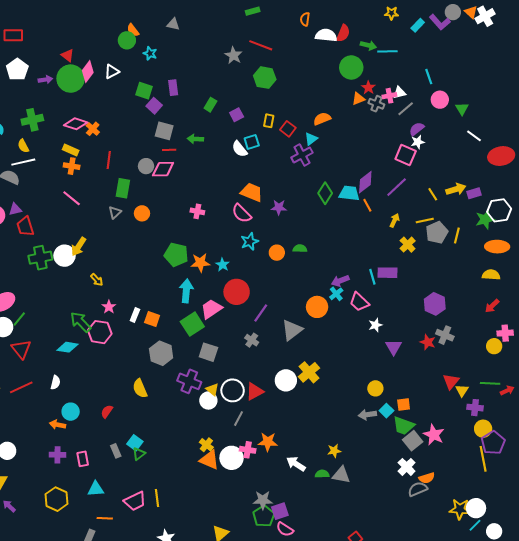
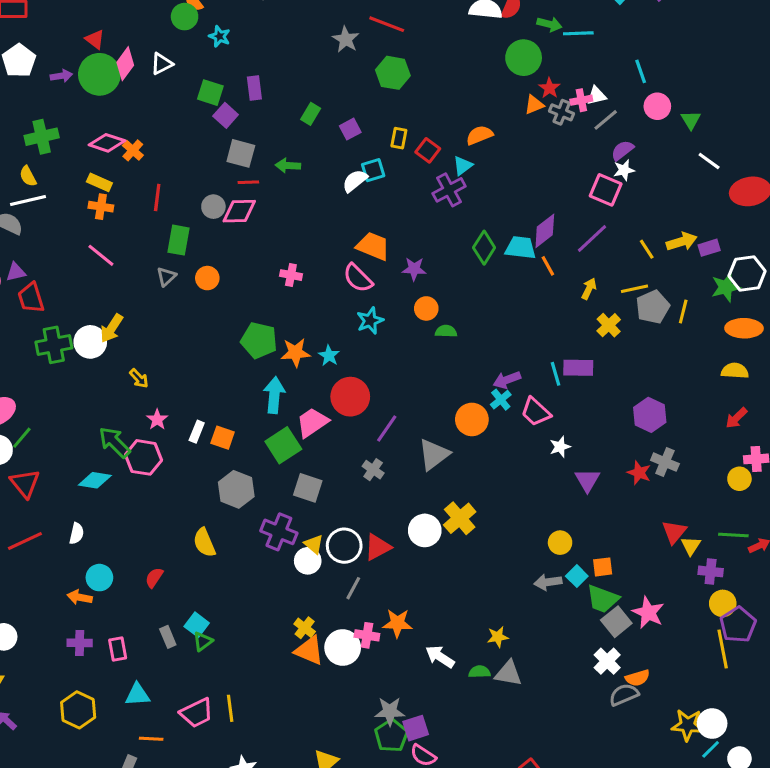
white semicircle: (240, 149) -> (355, 181), turned 90
orange circle: (277, 253) -> (426, 308), moved

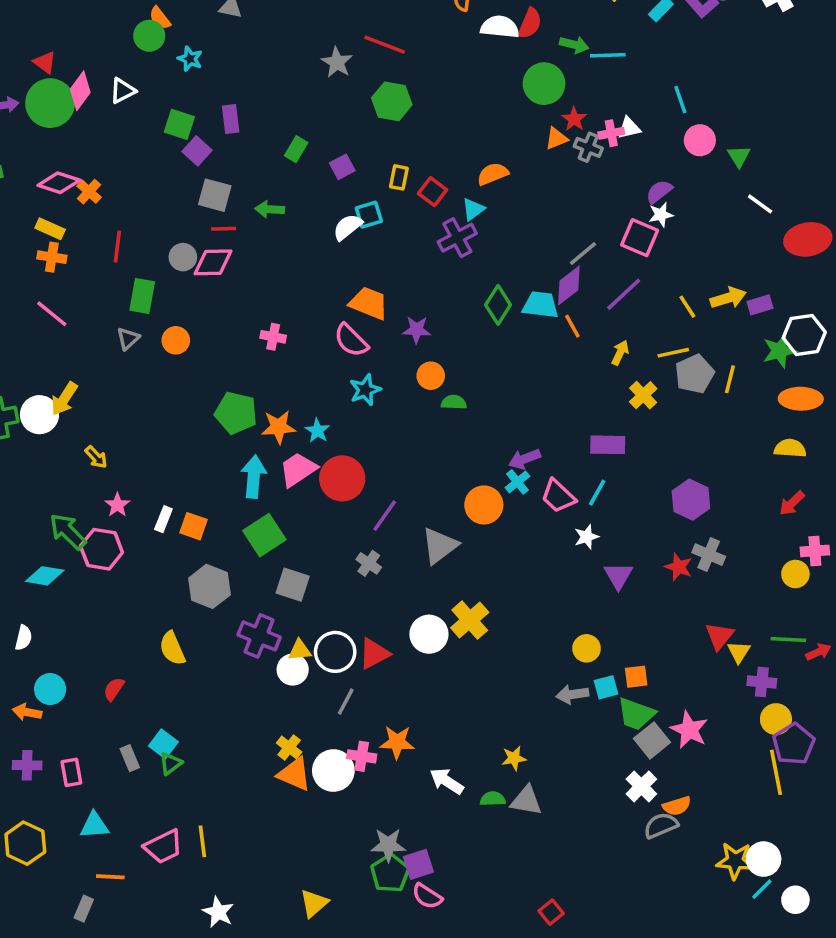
gray line: (606, 120) -> (583, 254), moved
cyan line: (555, 374) -> (597, 493), moved, turned 45
pink trapezoid: (312, 422) -> (298, 470), moved
yellow triangle: (314, 544) -> (300, 650), turned -45
cyan square: (577, 576) -> (606, 687), turned 30

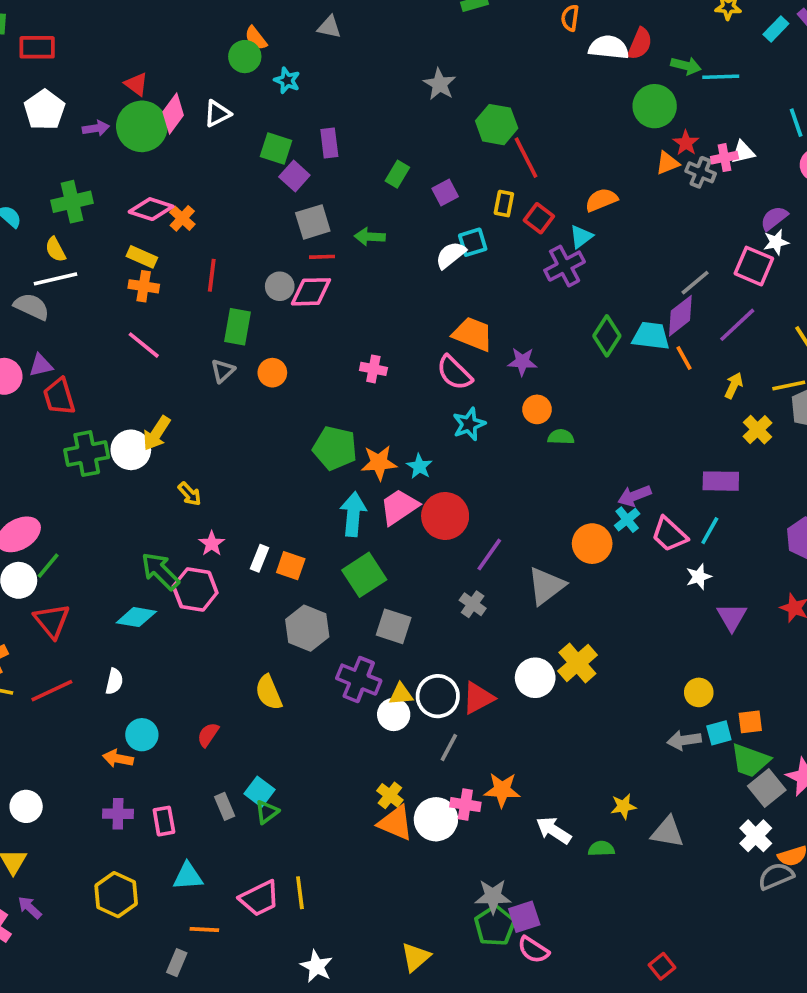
red line: (385, 45) -> (526, 158), moved, turned 42
gray square: (215, 195) -> (313, 222), turned -32
gray triangle: (526, 801) -> (667, 832), moved

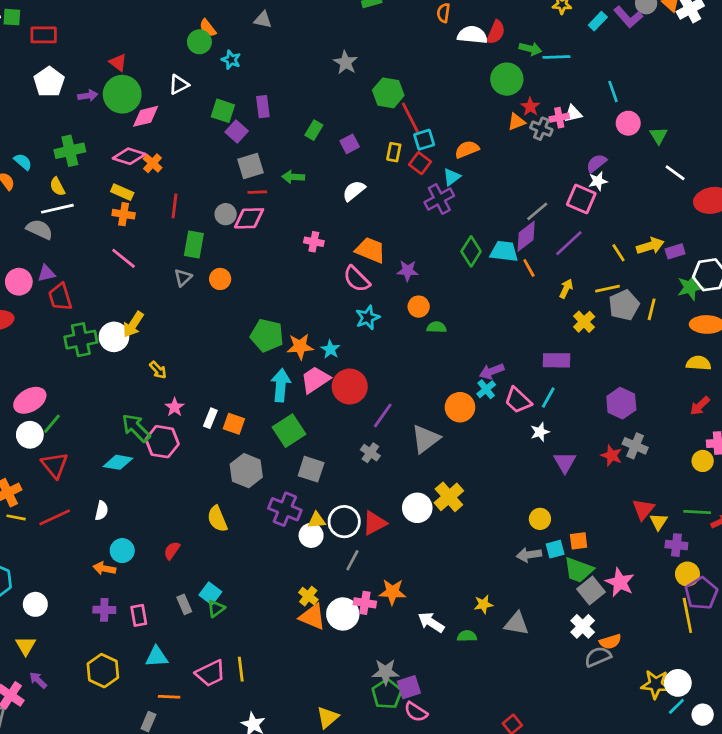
pink diamond: (173, 114) -> (146, 116), moved, turned 40
cyan square: (473, 242) -> (424, 140), moved
pink cross: (373, 369) -> (314, 242), moved

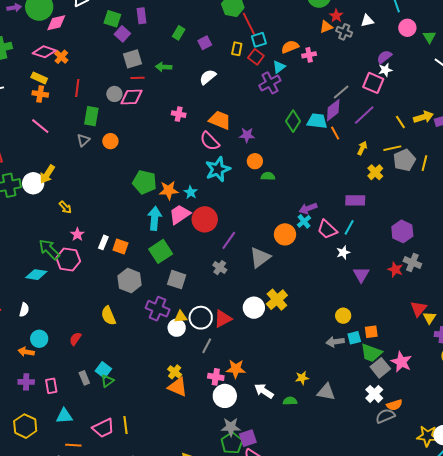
pink cross: (559, 118) -> (309, 55), moved
cyan star: (368, 318) -> (218, 169), size x1.4
white circle: (343, 614) -> (225, 396), moved

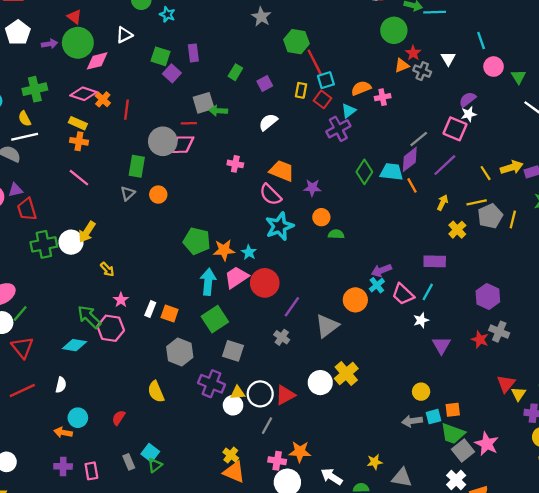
white triangle: (367, 21) -> (448, 59), turned -48
gray square: (132, 59) -> (204, 103), moved
red line: (77, 88) -> (127, 110), moved
gray circle: (114, 94) -> (163, 141), size x1.6

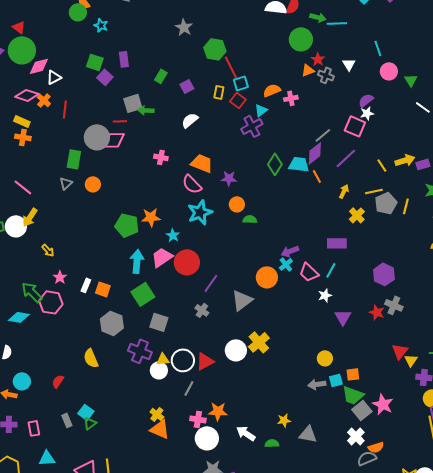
white triangle: (124, 35) -> (54, 77), moved
pink line: (79, 178) -> (23, 187), moved
orange star: (224, 250) -> (151, 217), moved

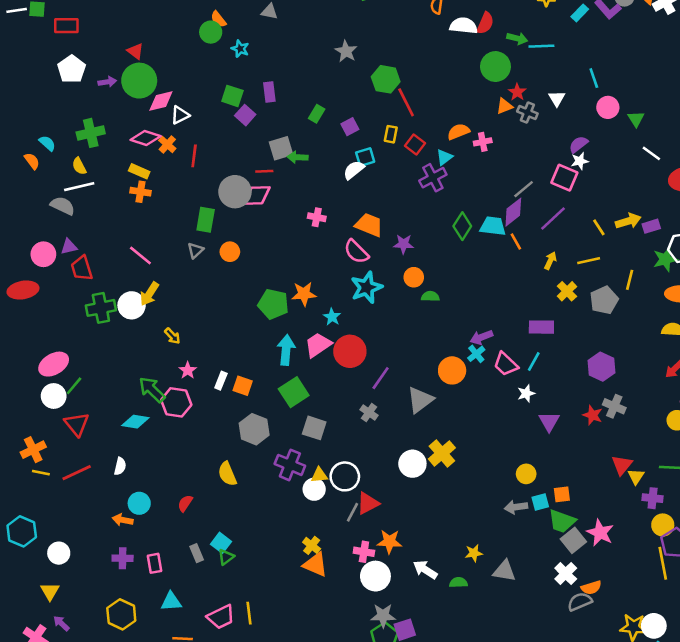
cyan square: (241, 83) -> (365, 157), moved
gray pentagon: (386, 203) -> (604, 300), moved
red triangle: (205, 361) -> (368, 503), moved

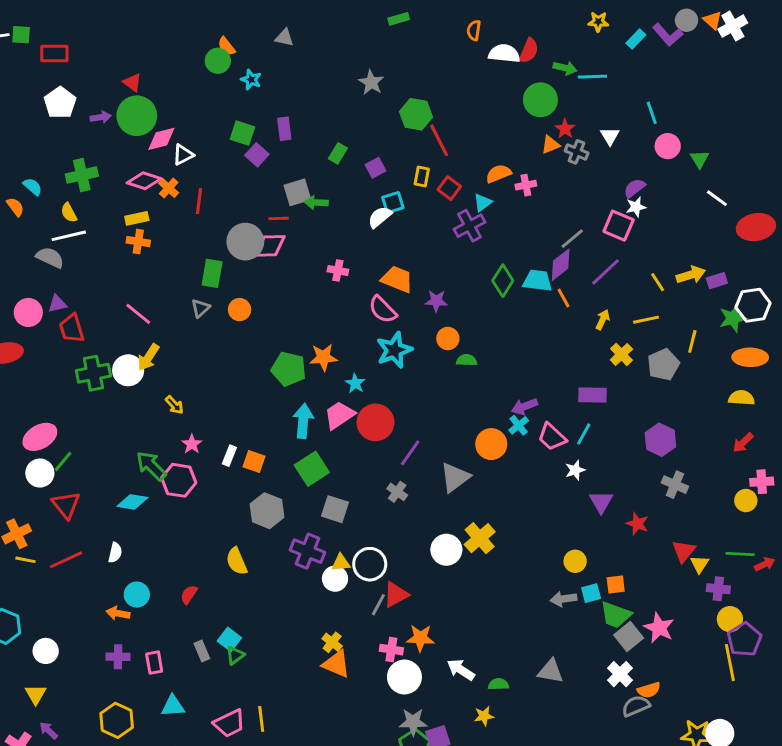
yellow rectangle: (139, 171) -> (137, 218), turned -36
red star: (593, 415) -> (637, 524), moved
yellow star: (474, 553) -> (484, 716), moved

